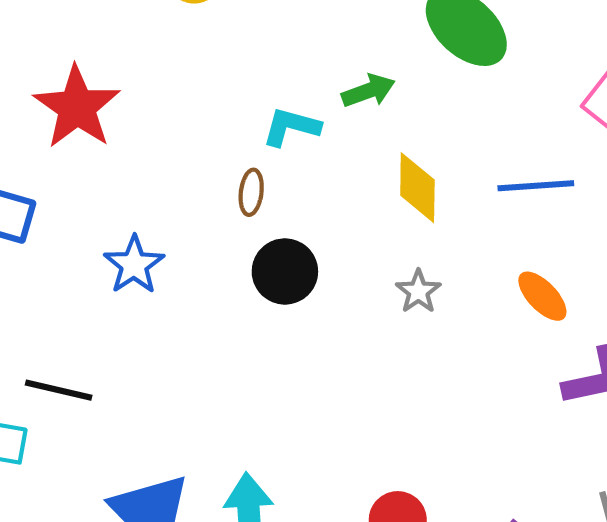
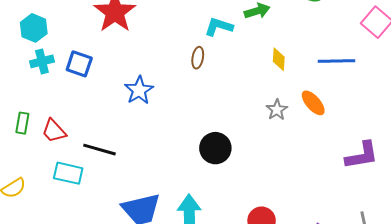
yellow diamond: (417, 188) -> (279, 59), size x0.7
black circle: (285, 271) -> (215, 148), moved
orange ellipse: (542, 296) -> (313, 103), moved

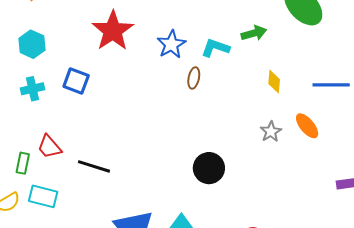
cyan cross: (42, 61) -> (33, 89), moved
blue star: (139, 90) -> (171, 44), moved
green rectangle: (22, 123) -> (23, 163), moved
cyan rectangle: (68, 173) -> (43, 196), moved

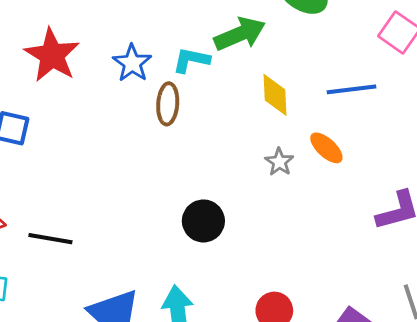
green arrow: (254, 33) -> (240, 34), size x1.5
brown ellipse: (194, 78) -> (168, 104), size x1.4
yellow diamond: (274, 82) -> (275, 95), size x1.4

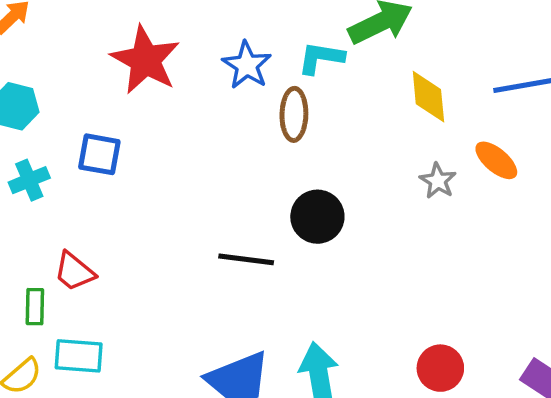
black circle: (203, 221) -> (317, 217), moved
black line: (50, 239) -> (246, 259), moved

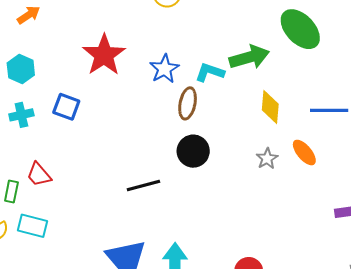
black circle: (317, 217) -> (193, 151), moved
black line: (246, 259) -> (143, 186), turned -32

